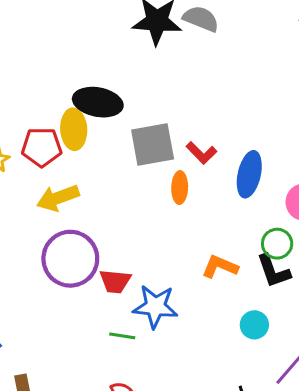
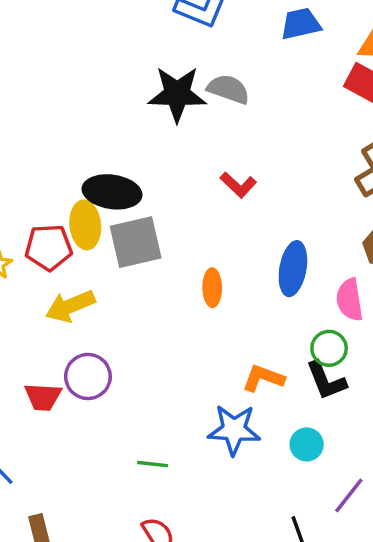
gray square: (153, 144) -> (136, 242), moved
red L-shape: (201, 153) -> (238, 185), moved
purple circle: (70, 259) -> (88, 376), size x0.7
red trapezoid: (115, 281) -> (43, 397), moved
blue star: (155, 306) -> (234, 430), moved

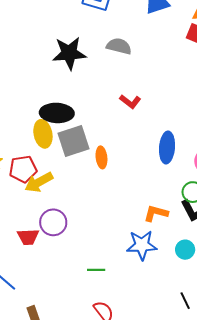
black star: (177, 94) -> (69, 53), moved
red pentagon: (49, 247) -> (23, 169), moved
orange ellipse: (212, 288) -> (101, 157), moved

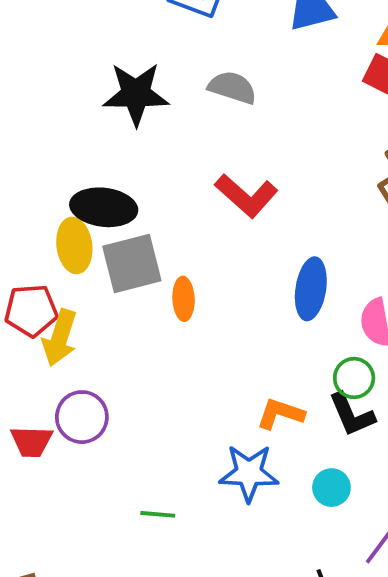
red L-shape: (130, 102) -> (246, 196), size x1.5
yellow arrow: (39, 182) -> (60, 338), turned -48

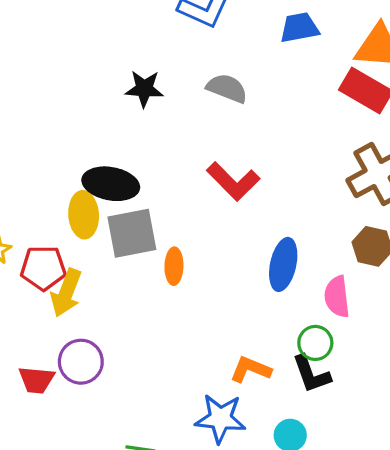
black star: (136, 94) -> (144, 89), size x0.7

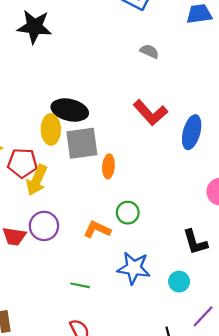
gray semicircle: (227, 88) -> (149, 51), size x0.7
black star: (144, 89) -> (34, 27), moved, size x1.4
blue ellipse: (283, 264) -> (192, 132), moved
green circle: (315, 343) -> (128, 213), moved
orange L-shape: (251, 369) -> (97, 229), moved

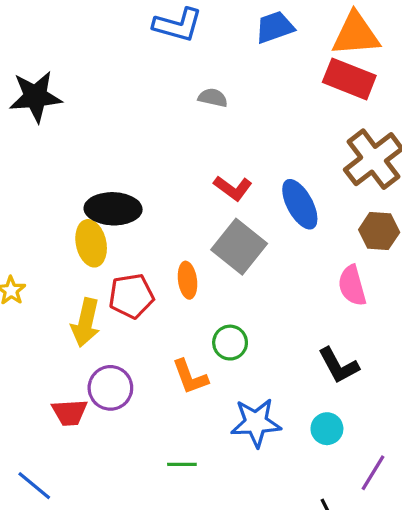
red L-shape: (150, 113) -> (233, 188), size x0.7
blue ellipse: (192, 132) -> (300, 204), turned -32
gray square: (82, 143) -> (239, 247), moved, turned -32
red pentagon: (22, 163) -> (131, 296), moved
orange L-shape: (97, 229) -> (190, 377), turned -124

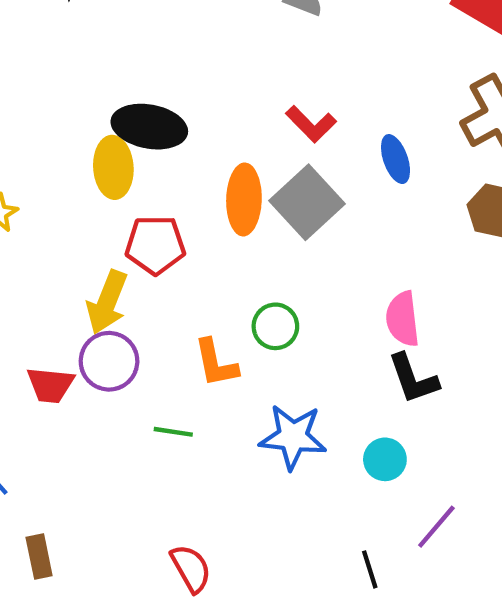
blue ellipse: (300, 204) -> (396, 159), size x0.7
orange ellipse: (187, 280) -> (244, 199), moved, size x1.4
pink semicircle: (352, 286) -> (403, 319), moved
yellow arrow: (86, 322) -> (107, 302), moved
green line: (182, 464) -> (173, 432), moved

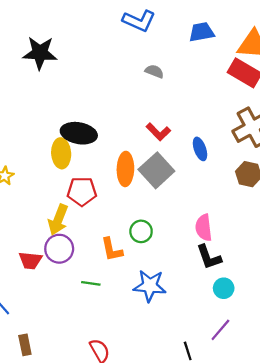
cyan circle: (385, 459) -> (224, 288), moved

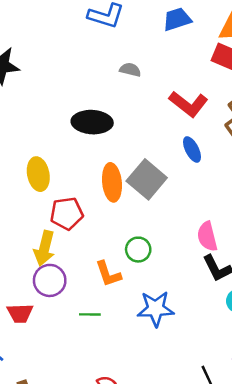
red L-shape: (158, 132) -> (189, 104), moved, size x1.4
black ellipse: (79, 133) -> (92, 122), moved
red trapezoid: (30, 260) -> (20, 313), moved

